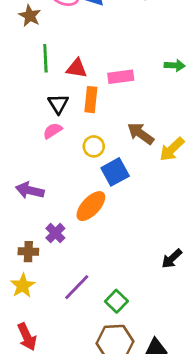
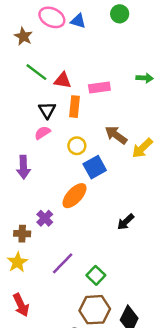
green line: (45, 58) -> (36, 72), turned -50
purple arrow: (30, 190) -> (23, 167), moved, turned -105
black arrow: (172, 259) -> (126, 222), moved

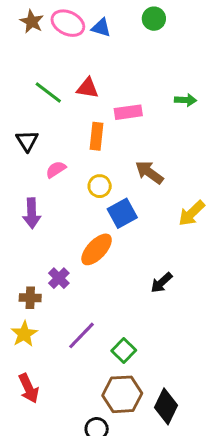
brown star: (23, 36) -> (32, 22), moved
red triangle: (63, 80) -> (88, 88), moved
black triangle: (47, 110) -> (27, 141), moved
yellow arrow: (142, 148) -> (192, 213), moved

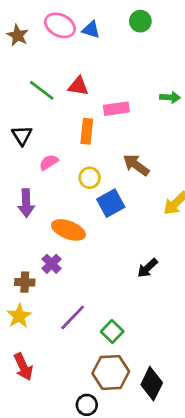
brown star: (32, 22) -> (18, 35), moved
orange ellipse: (97, 249) -> (68, 230), moved, turned 68

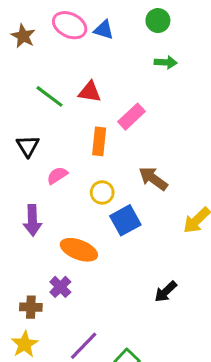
green arrow: (170, 97) -> (166, 62), moved
pink rectangle: (116, 109) -> (132, 117), turned -35

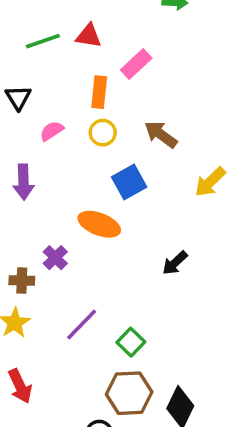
green line: (49, 96) -> (43, 41), turned -56
yellow circle: (102, 192) -> (103, 133), moved
orange ellipse: (79, 250) -> (99, 224), moved

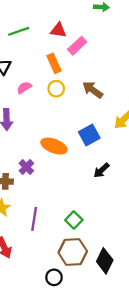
red triangle: (89, 36) -> (58, 30), moved
orange rectangle: (99, 92) -> (54, 63), turned -30
blue square: (129, 182) -> (89, 135), moved
purple line: (82, 325) -> (34, 219), moved, turned -35

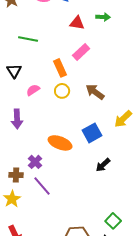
red triangle: (58, 30) -> (77, 23), moved
green line: (19, 31) -> (28, 39), turned 30
purple line: (34, 219) -> (42, 186), moved, turned -50
green square: (74, 220) -> (113, 221), moved

